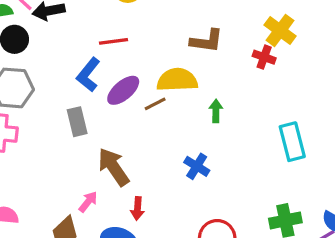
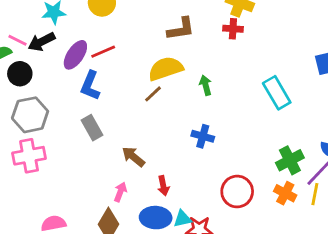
purple ellipse: (123, 90) -> (75, 55), moved
brown arrow: (113, 167) -> (133, 157), size x0.7

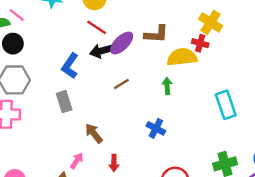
black arrow: (42, 42) -> (102, 51), moved
red line: (103, 52) -> (97, 27), moved, turned 45
purple ellipse: (75, 55) -> (122, 43), moved
yellow semicircle: (166, 69) -> (182, 57), moved

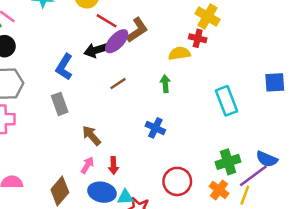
red line: (97, 27) -> (107, 21), moved
brown L-shape: (156, 34) -> (137, 30), moved, turned -35
yellow semicircle: (182, 57) -> (179, 53), size x0.7
pink arrow: (77, 161) -> (87, 165), moved

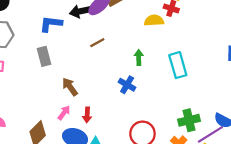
blue L-shape: (64, 67) -> (51, 24), turned 60
green arrow: (165, 84) -> (139, 57), moved
cyan rectangle: (226, 101) -> (178, 65), moved

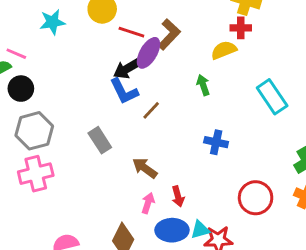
blue L-shape: (51, 24) -> (124, 91), moved, turned -105
brown line: (97, 43) -> (151, 110), moved
green arrow: (139, 57) -> (203, 85), moved

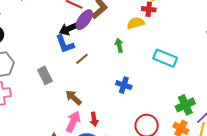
cyan rectangle: (272, 97) -> (165, 58), turned -40
pink arrow: (148, 203) -> (73, 122), size x1.5

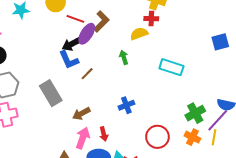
gray rectangle: (45, 75) -> (51, 93), size x1.4
blue cross: (124, 85) -> (126, 105), moved, turned -35
brown arrow: (74, 98) -> (81, 114), turned -66

